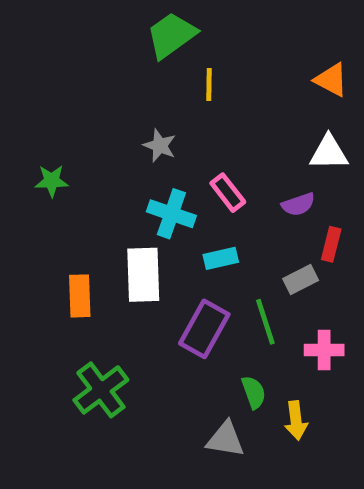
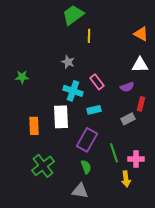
green line: (265, 322) -> (114, 153), moved
pink cross: (324, 350) -> (136, 159), moved
green semicircle: (254, 392) -> (86, 167), moved
gray triangle: (225, 439) -> (80, 191), moved

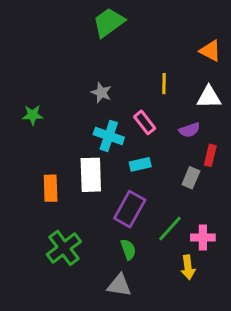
yellow line: (89, 36) -> (164, 84), moved
gray rectangle: (128, 119) -> (191, 178), turned -40
green line: (114, 153) -> (170, 229), turned 60

